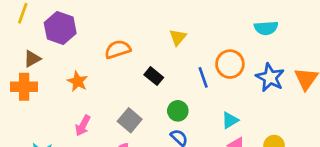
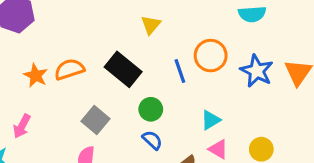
orange semicircle: (118, 49) -> (69, 69), moved
black rectangle: (154, 76) -> (123, 69), size x1.6
pink arrow: (83, 126) -> (22, 126), moved

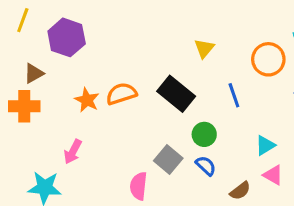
orange circle: (211, 56) -> (268, 59), moved
gray square: (95, 120) -> (168, 159), moved

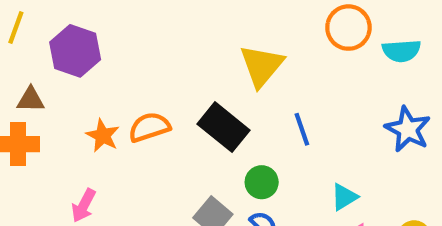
yellow triangle: (204, 48) -> (262, 66), size x1.6
orange circle: (268, 59) -> (348, 28), moved
brown triangle: (34, 73) -> (31, 100), turned 30

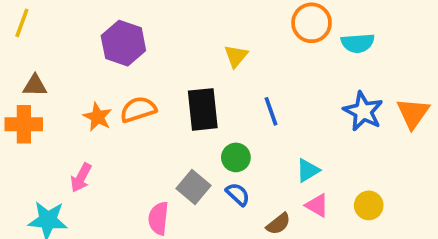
purple hexagon: (75, 51) -> (123, 43), moved
yellow triangle: (262, 66) -> (236, 56), size x0.6
black rectangle: (223, 127) -> (203, 109), turned 45

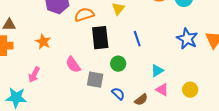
orange semicircle: (138, 109) -> (84, 15), moved
gray square: (193, 187) -> (95, 80), turned -30
blue semicircle: (238, 194) -> (118, 94), moved
pink semicircle: (158, 218) -> (73, 65), moved, turned -42

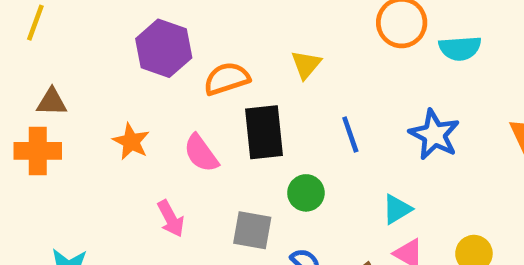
blue star: (187, 39) -> (434, 135), moved
pink semicircle: (73, 65) -> (201, 153), moved
pink arrow: (34, 75) -> (171, 219), moved, turned -56

